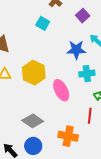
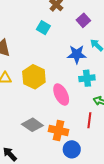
orange cross: (68, 136) -> (59, 131), moved
blue circle: (33, 146) -> (72, 149), moved

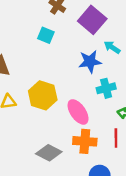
purple square: (83, 20) -> (92, 20), size x1.6
orange cross: (59, 131) -> (85, 141), moved

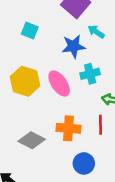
cyan square: (46, 35) -> (30, 31), moved
pink ellipse: (78, 112) -> (59, 84), moved

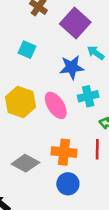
blue circle: (84, 163) -> (68, 184), moved

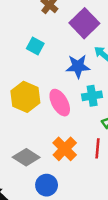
orange cross: (64, 152) -> (65, 149), turned 35
blue circle: (68, 184) -> (47, 185), moved

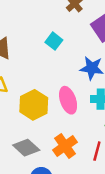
yellow hexagon: (25, 97) -> (34, 105), moved

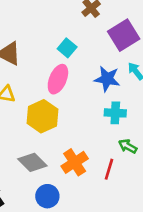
pink ellipse: (68, 100) -> (58, 79), moved, turned 40

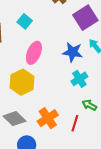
cyan square: (67, 48) -> (25, 21), moved
cyan cross: (115, 113) -> (79, 79), turned -35

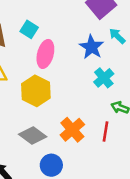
cyan square: (25, 21) -> (29, 29), moved
blue star: (73, 52) -> (91, 47), turned 30

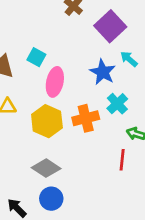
orange cross: (72, 130) -> (86, 118), moved, turned 30
blue circle: (51, 165) -> (51, 199), moved

